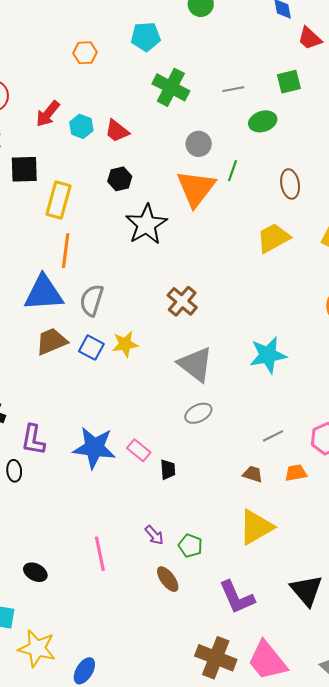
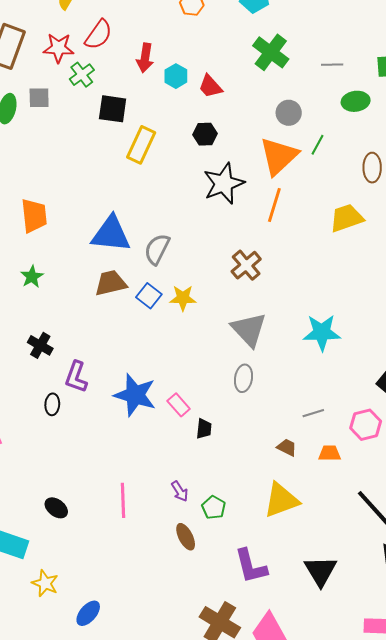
red arrow: (48, 114) -> (145, 58), turned -40
orange line: (66, 251) -> (274, 205), moved
gray ellipse: (198, 413) -> (243, 378), turned -64
yellow star: (37, 648) -> (45, 583), size x0.7

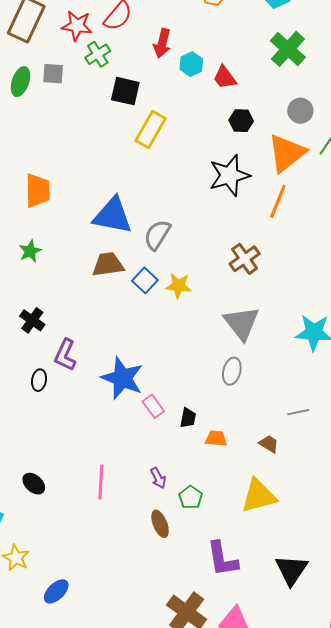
black hexagon: (205, 134) -> (241, 121), moved
pink rectangle: (179, 405) -> (153, 406), moved
orange trapezoid: (330, 453) -> (216, 439), moved

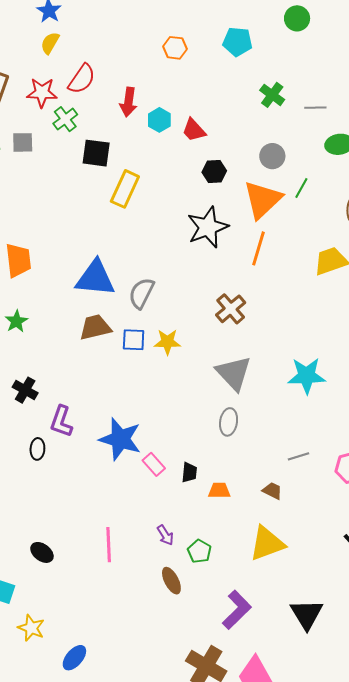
green cross: (288, 49) -> (272, 95), moved, size x0.7
blue square: (145, 280) -> (134, 340), turned -35
purple L-shape: (222, 559) -> (237, 610), turned -120

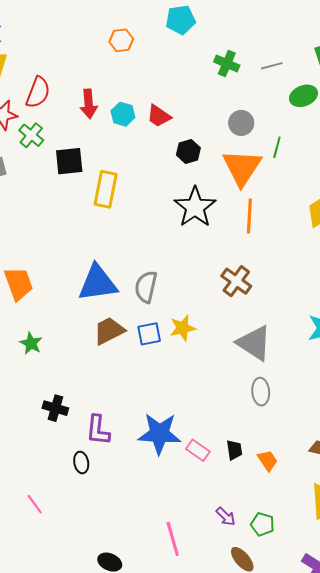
orange trapezoid: (219, 490) -> (268, 460), turned 70

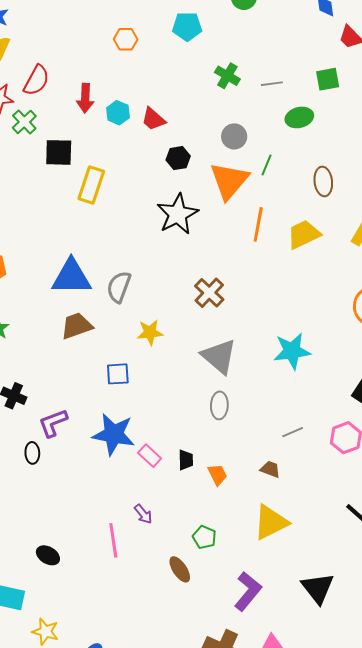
orange line: (249, 216) -> (258, 224), moved
blue square: (149, 334) -> (118, 374), moved
purple L-shape: (98, 430) -> (53, 423), turned 56
purple arrow: (226, 516) -> (143, 514), moved

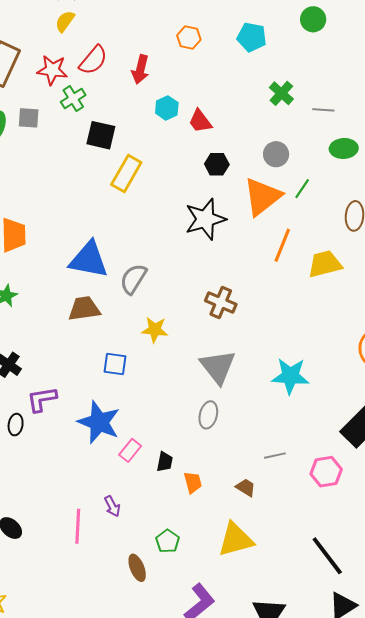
red arrow: (85, 98) -> (140, 69), moved
brown cross: (209, 293) -> (221, 302), turned -32
pink rectangle: (150, 456) -> (130, 450), turned 75

